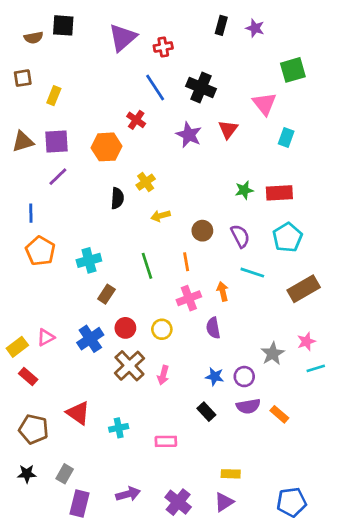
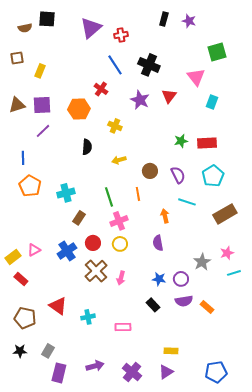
yellow cross: (146, 182) -> (115, 126), moved, turned -32
pink cross: (189, 298) -> (119, 221), moved

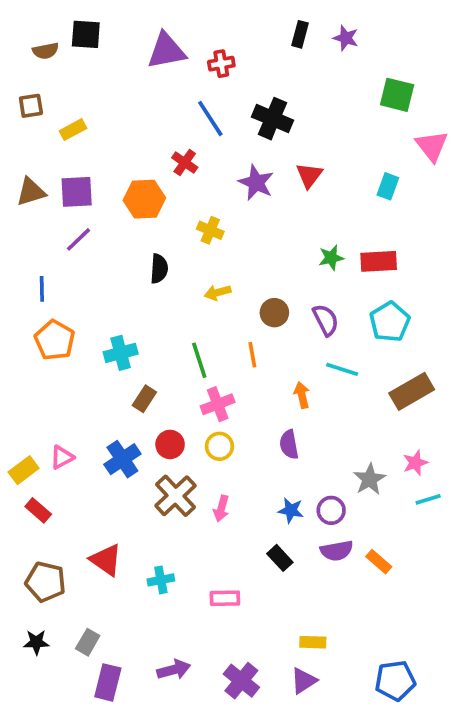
purple triangle: (91, 28) -> (166, 51), turned 30
green square: (217, 52) -> (397, 95), turned 30
yellow rectangle: (40, 71) -> (73, 130), turned 40
pink triangle: (196, 77) -> (432, 146), moved

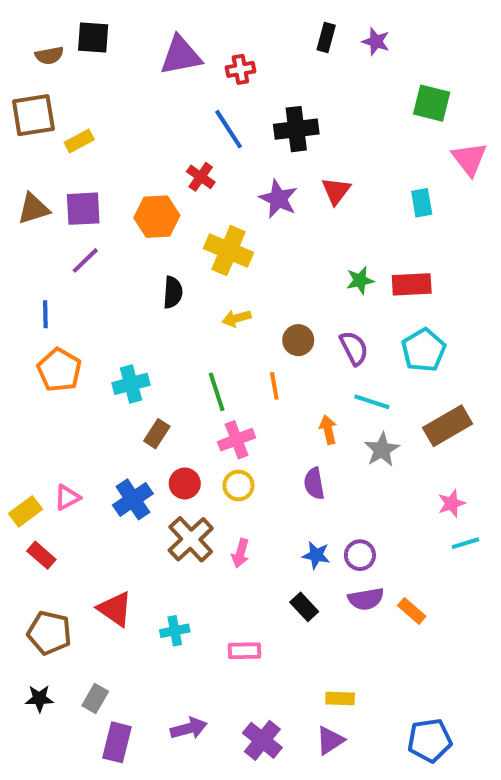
brown square: (31, 106) -> (33, 115), size x1.6
black cross: (273, 119) -> (296, 129), turned -30
cyan rectangle: (388, 186) -> (422, 203), turned -30
yellow cross: (210, 230) -> (229, 251), size x1.6
gray star: (370, 479) -> (382, 450), moved

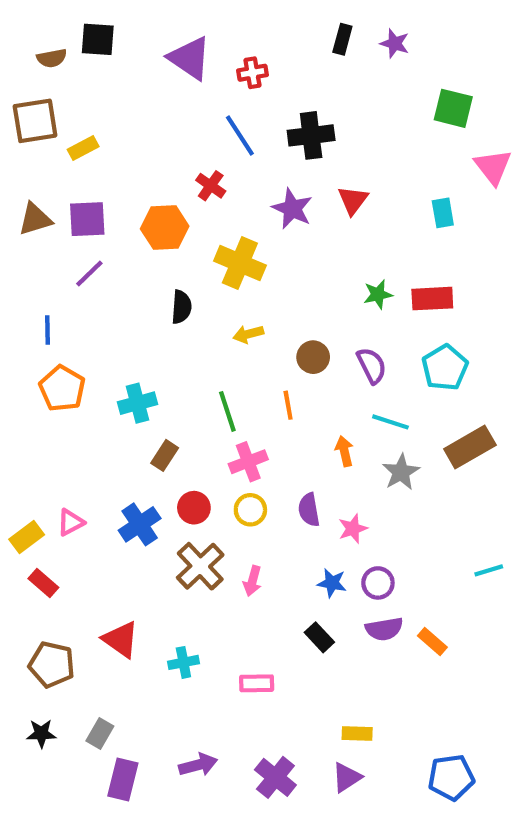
purple triangle: (181, 55) -> (190, 58), turned 45
purple semicircle: (314, 483) -> (309, 510), moved
pink star: (452, 503) -> (353, 529), moved

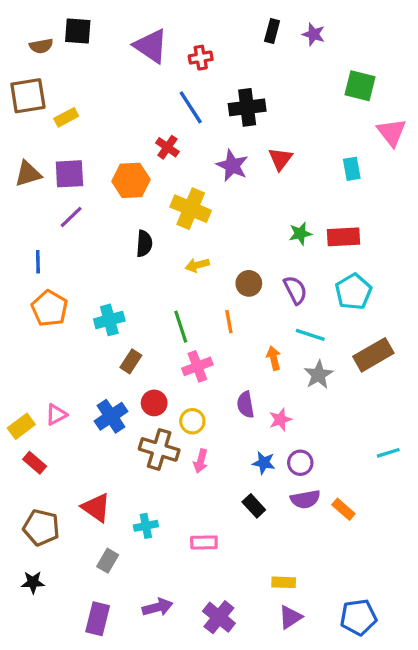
yellow circle: (250, 510) -> (192, 421), moved
brown cross: (200, 566) -> (159, 449), turned -30
gray rectangle: (100, 734) -> (108, 561), moved
purple triangle: (347, 777) -> (290, 617), moved

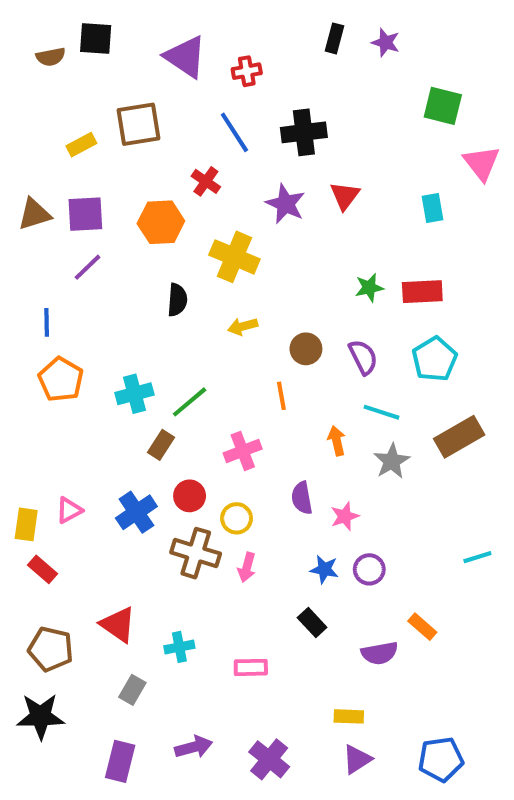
brown square: (28, 96) -> (139, 124), moved
green line: (181, 327) -> (190, 402), moved, turned 68
yellow rectangle: (21, 426) -> (26, 524), turned -45
purple semicircle: (305, 499) -> (379, 653), moved
black star: (33, 582) -> (40, 716), size x1.6

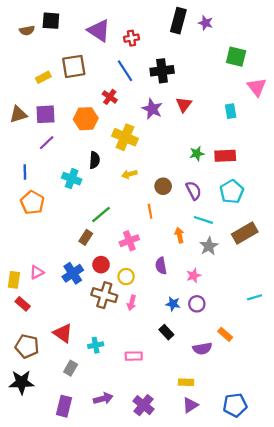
black rectangle: (335, 38) -> (178, 21), size x1.6
cyan cross: (134, 394) -> (72, 179), moved, turned 36
pink star: (345, 516) -> (194, 276), moved

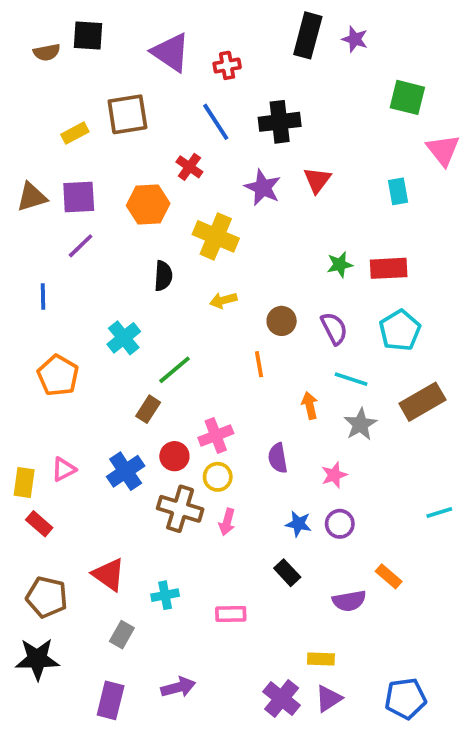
cyan cross: (72, 179) -> (124, 338), moved, turned 30
orange pentagon: (32, 203) -> (58, 375), moved
pink cross: (129, 241) -> (216, 436), moved
purple cross: (144, 405) -> (282, 699), moved

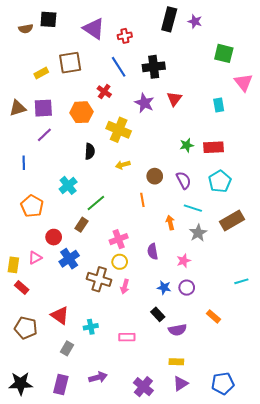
red circle: (174, 456) -> (54, 237), moved
purple semicircle: (349, 601) -> (177, 330), moved
black star: (37, 659) -> (21, 383), moved
purple cross: (282, 699) -> (143, 387), moved

